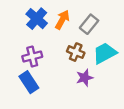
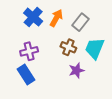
cyan trapezoid: (105, 53) -> (95, 48), turned -40

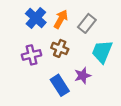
brown cross: (68, 47) -> (60, 48), moved
blue rectangle: (26, 74) -> (60, 85), moved

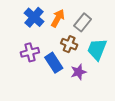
brown cross: (60, 48) -> (69, 44), moved
blue rectangle: (60, 85) -> (54, 63), moved

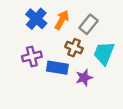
blue rectangle: (54, 63) -> (57, 68), turned -48

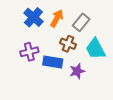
cyan trapezoid: (104, 53) -> (95, 49), turned -50

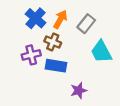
brown cross: (68, 44) -> (53, 42), moved
purple star: (77, 71) -> (79, 90), moved

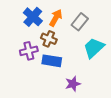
cyan trapezoid: (101, 52) -> (94, 48), turned 75

